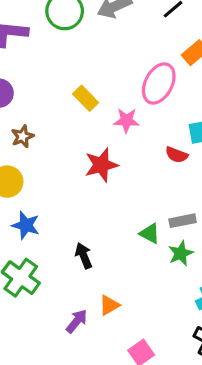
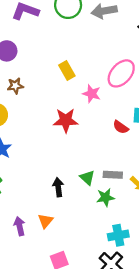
black arrow: (84, 256) -> (58, 187), moved
orange triangle: (109, 305) -> (45, 221), turned -35
purple arrow: (77, 321) -> (20, 226), turned -66

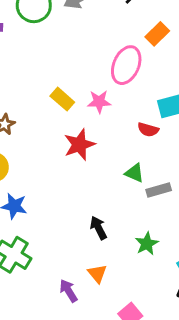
yellow rectangle: (67, 70) -> (62, 99), moved
green triangle: (87, 178) -> (134, 173), moved
green star: (105, 197) -> (147, 244), moved

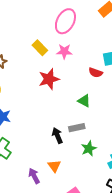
pink ellipse: (126, 65) -> (65, 21), moved
gray rectangle: (159, 190) -> (77, 128), moved

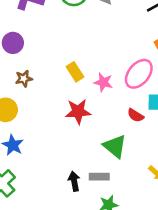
pink ellipse: (65, 21) -> (139, 74), moved
green triangle: (84, 101) -> (115, 146), size x1.5

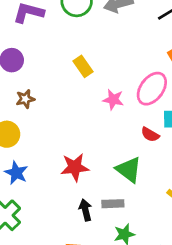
yellow rectangle: (75, 72) -> (83, 66), moved
red star: (78, 112) -> (75, 167), moved

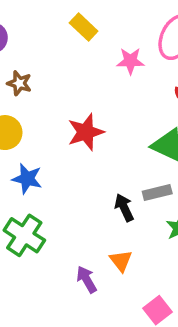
brown star: (25, 99) -> (19, 83), turned -30
red star: (75, 167) -> (86, 132), moved

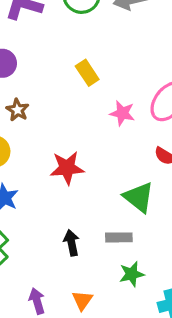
black arrow: (124, 208) -> (71, 243), moved
orange triangle: (121, 261) -> (82, 300), moved

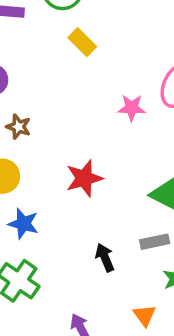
yellow rectangle: (87, 73) -> (82, 42), moved
orange triangle: (82, 300) -> (145, 315), moved

